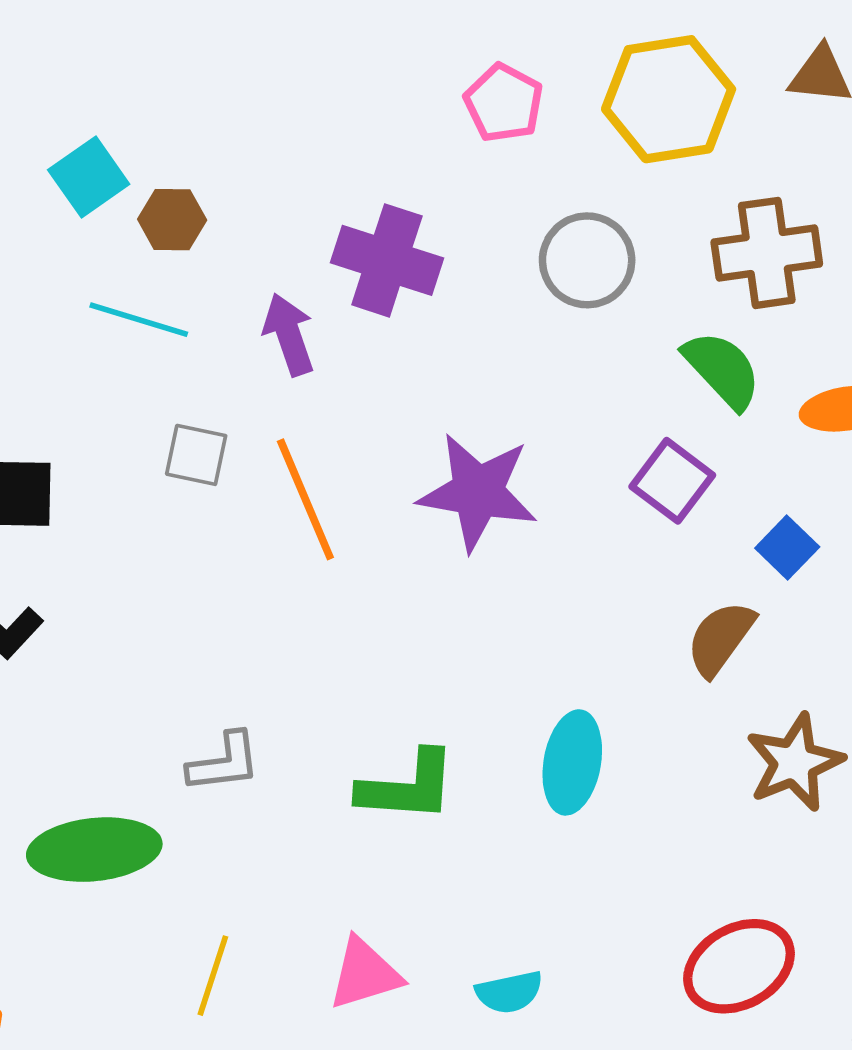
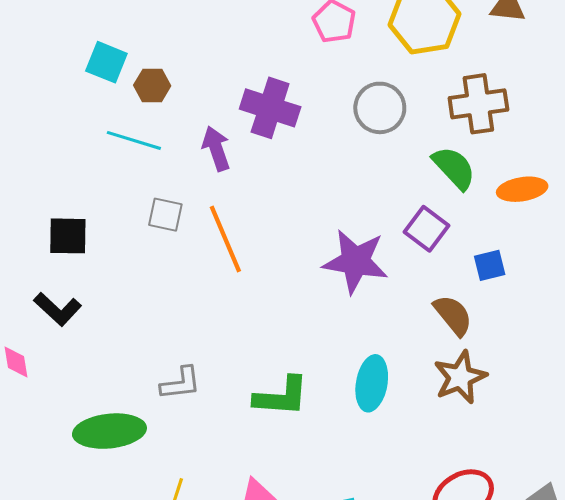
cyan square: (89, 177) -> (106, 62), turned -33
purple star: (478, 492) -> (355, 261), moved
blue square: (787, 548) -> (490, 265), turned 32
brown semicircle: (720, 638) -> (453, 315), turned 105
brown star: (795, 762) -> (460, 377), moved

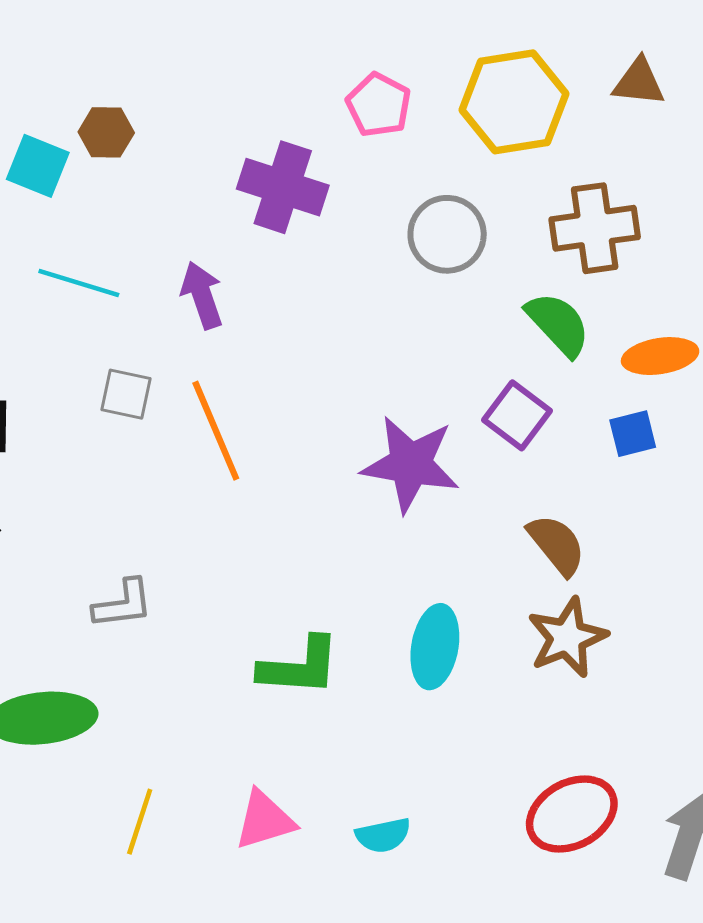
brown hexagon: (152, 86) -> (106, 132), moved
purple cross: (270, 108) -> (283, 187), moved
blue square: (490, 265) -> (633, 434), moved
gray L-shape: (181, 383) -> (123, 604), moved

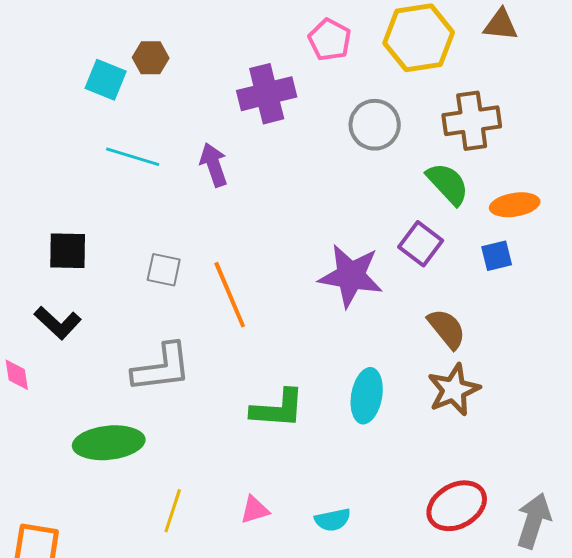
purple cross: (283, 187) -> (267, 94), turned -32
gray square: (126, 394) -> (164, 270), moved
orange line: (216, 431) -> (230, 295), moved
gray L-shape: (123, 604) -> (162, 368), size x1.5
pink triangle: (264, 820) -> (255, 510), size x0.7

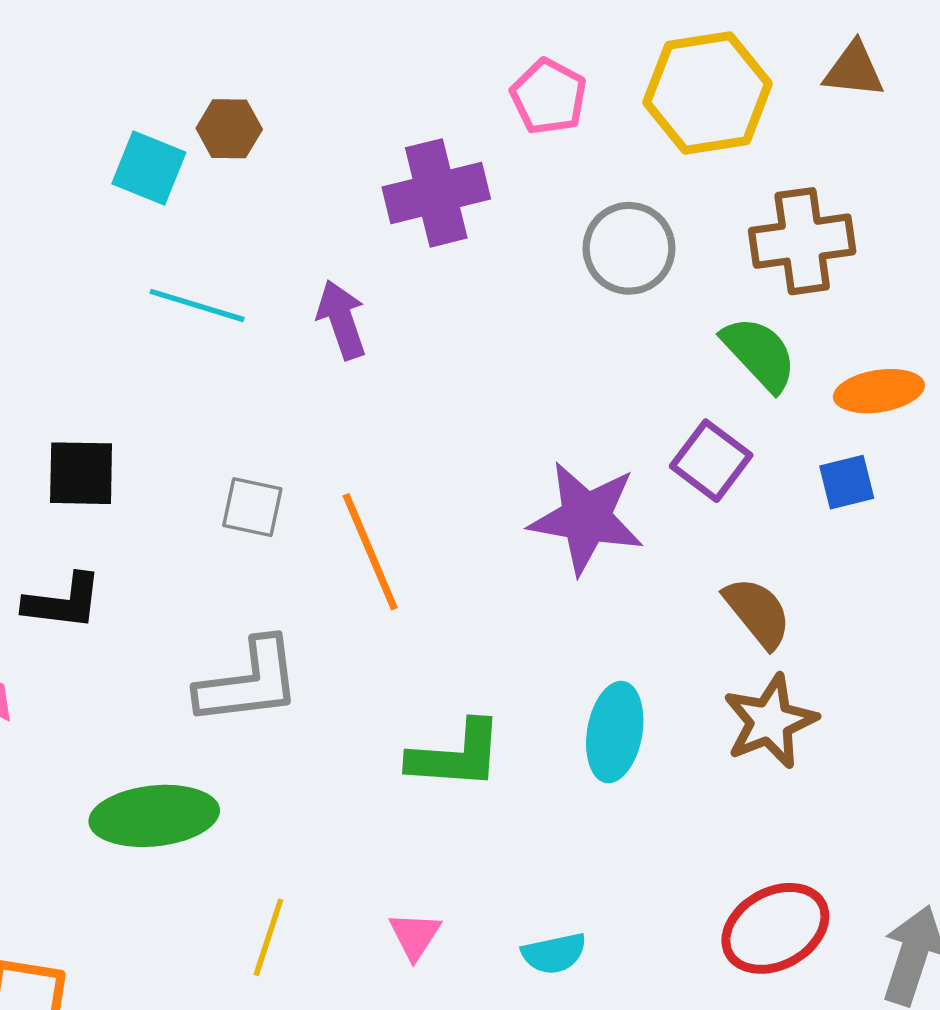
black L-shape: (58, 323) -> (63, 602), turned -36
pink triangle: (255, 510) -> (415, 936), turned -40

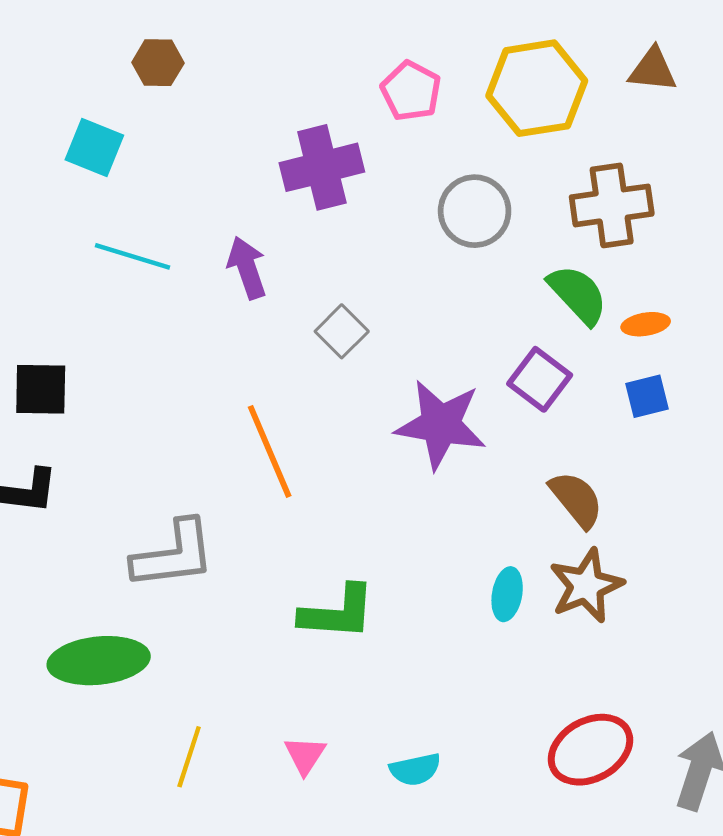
brown hexagon: (229, 129) -> (158, 63), moved
orange ellipse: (879, 391) -> (646, 324), moved, size x0.7
gray square: (252, 507) -> (342, 331), moved, turned 33
cyan ellipse: (615, 732) -> (507, 594), moved, size x0.7

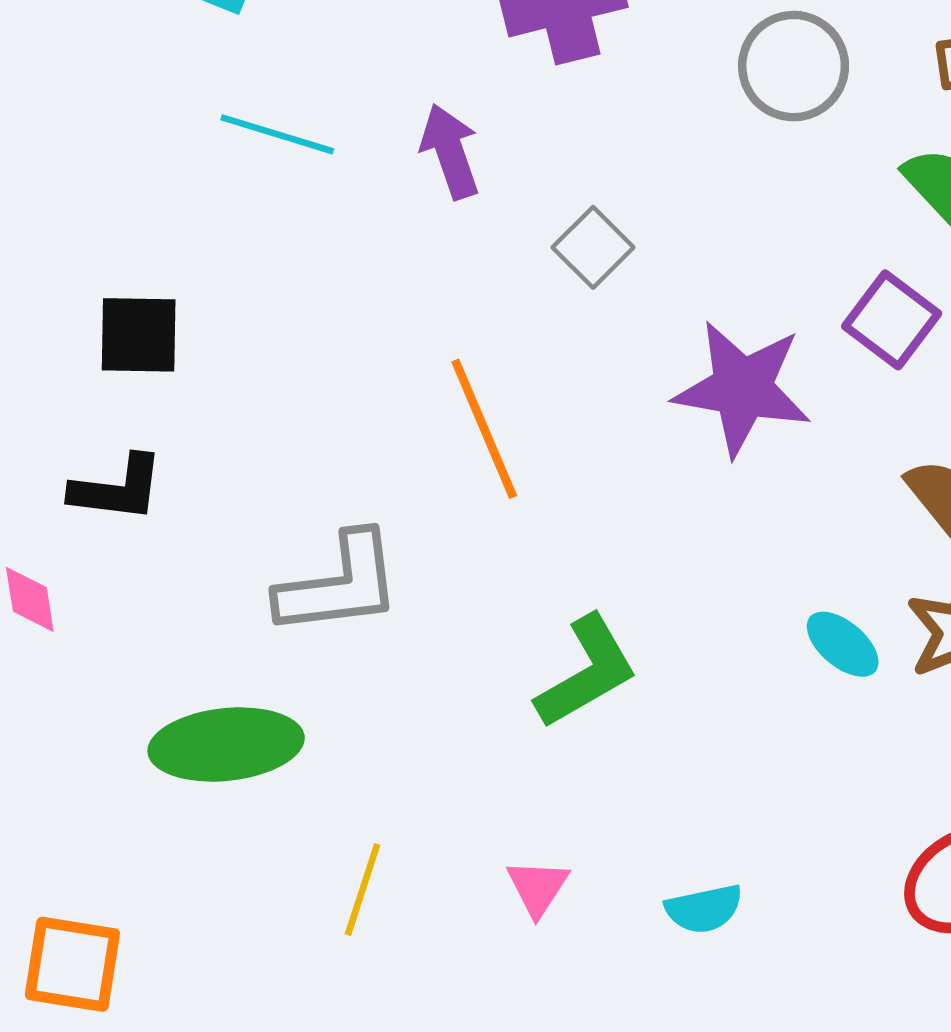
cyan ellipse: (507, 594) -> (843, 644), turned -60
green L-shape: (337, 613) -> (587, 672), turned -34

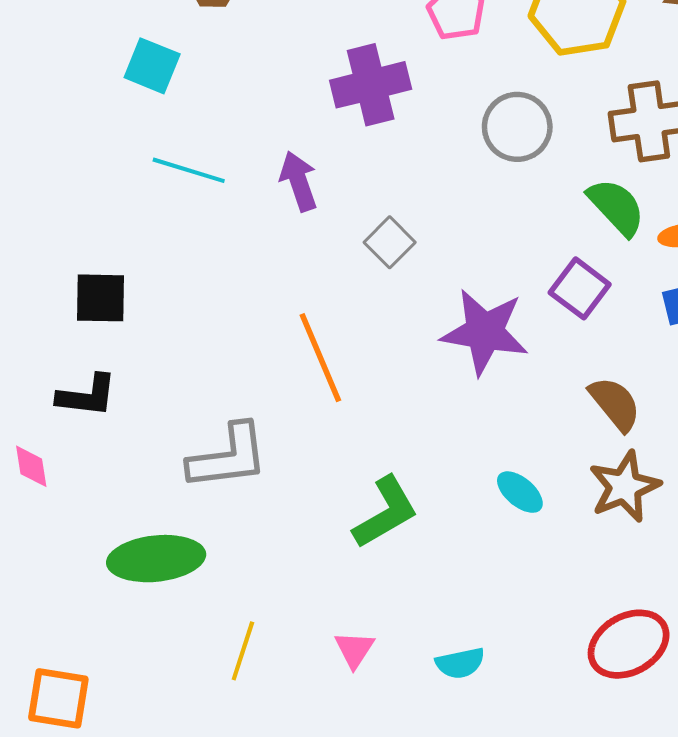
cyan ellipse: (843, 644) -> (520, 492), moved

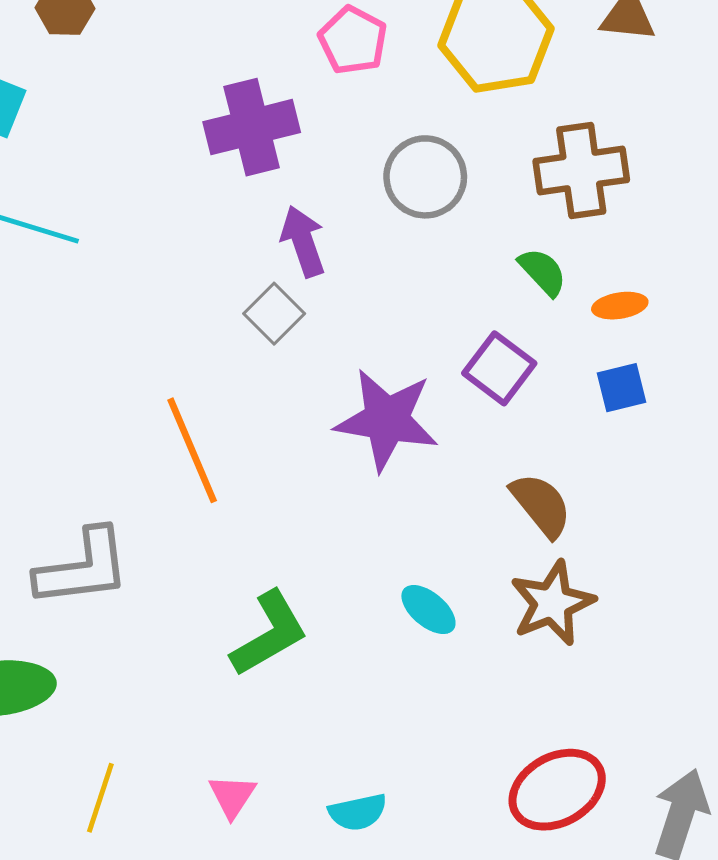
purple arrow: (299, 181) -> (303, 241), moved
green semicircle: (616, 207) -> (543, 272), size x0.7

